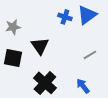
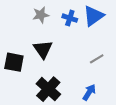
gray star: (13, 27) -> (41, 15), moved
blue arrow: (83, 86) -> (89, 92), turned 70

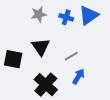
gray line: (97, 59) -> (71, 56), moved
blue arrow: (89, 92) -> (78, 76), moved

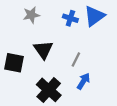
gray star: (39, 14) -> (31, 15), moved
gray line: (71, 56) -> (76, 59), turned -32

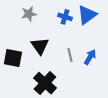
gray line: (76, 59) -> (70, 55), turned -40
blue arrow: (83, 81) -> (90, 57), moved

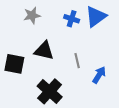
black triangle: (40, 46) -> (44, 51), turned -42
blue arrow: (90, 57) -> (99, 75), moved

